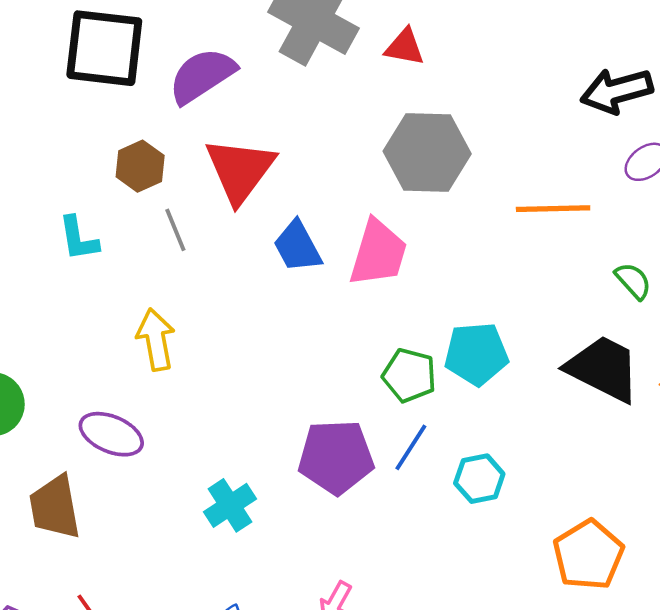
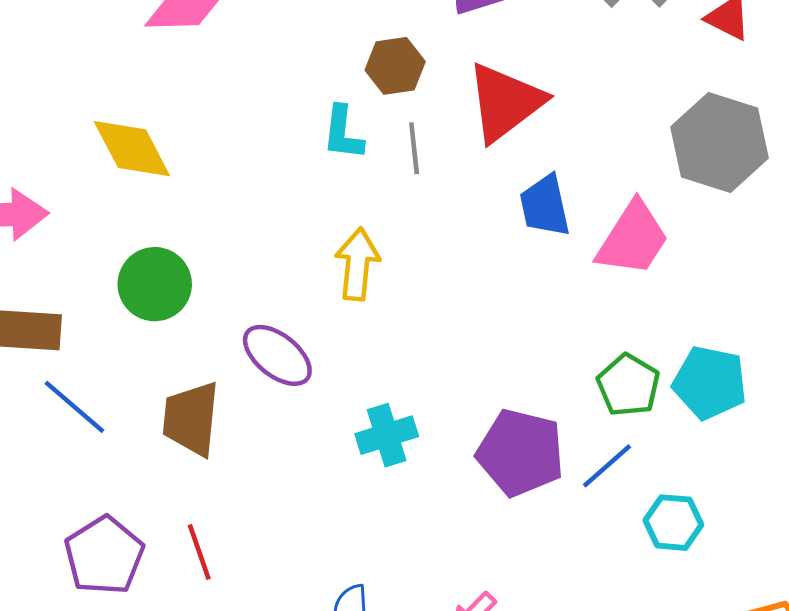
cyan L-shape: (78, 238) -> (343, 133), moved
cyan cross: (230, 505) -> (387, 435), moved

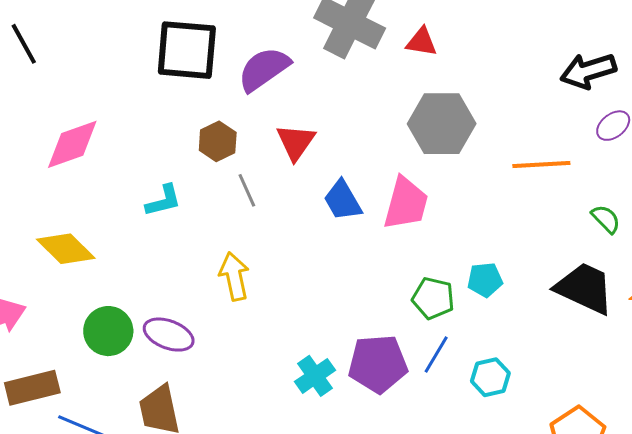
red triangle: (505, 102) -> (296, 142), size x0.7
cyan L-shape: (343, 133) -> (163, 201), moved, turned -93
purple ellipse: (277, 355) -> (169, 335), moved
cyan pentagon: (710, 383) -> (485, 280), size x0.7
cyan cross: (387, 435) -> (315, 376), moved

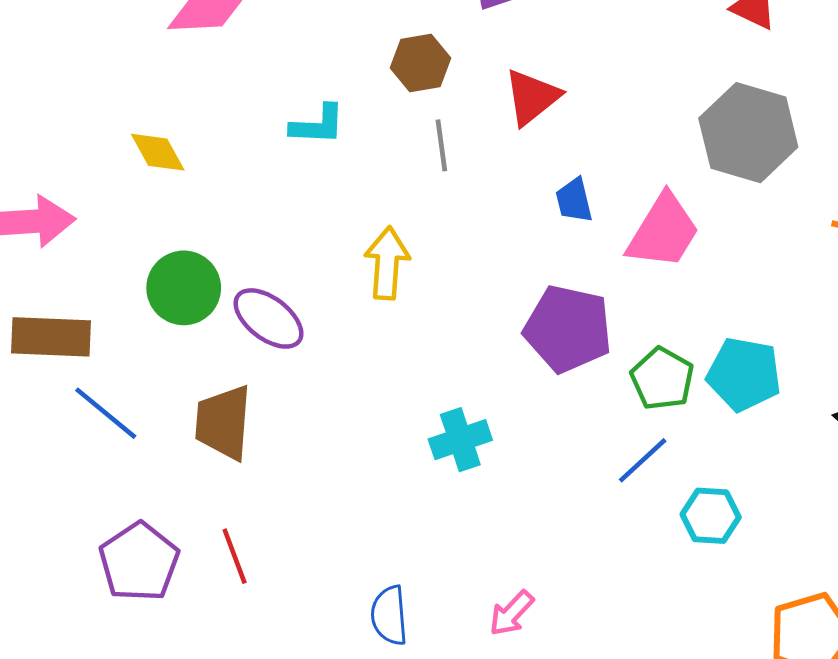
blue trapezoid: (343, 200) -> (574, 200), size x0.7
yellow diamond: (66, 249) -> (158, 152), size x0.7
cyan pentagon: (485, 280) -> (744, 374), size x1.4
purple pentagon: (378, 364) -> (568, 329), moved

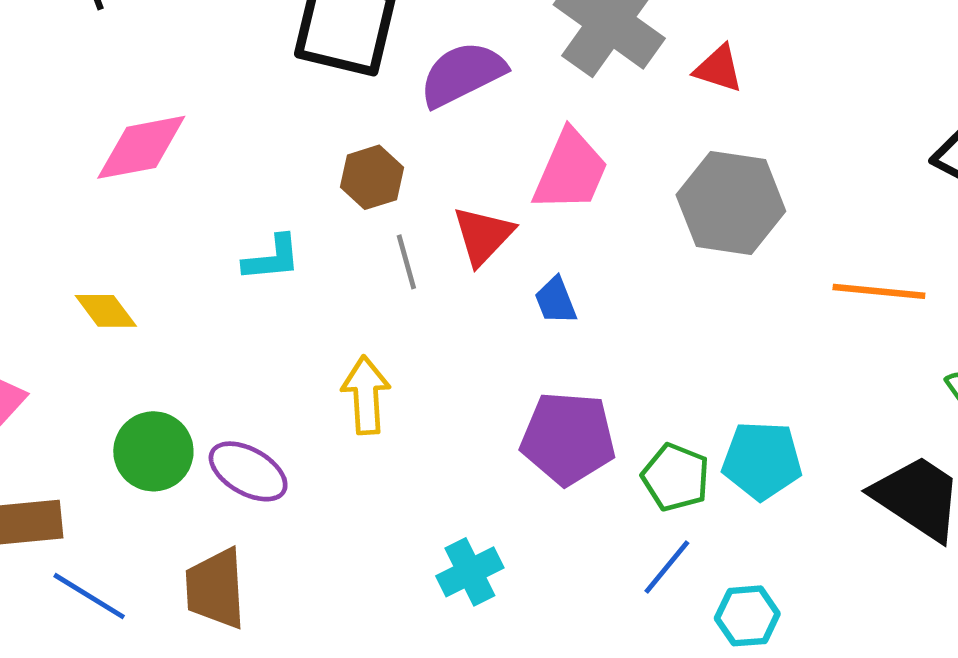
red triangle: (532, 97) -> (483, 236), moved
pink trapezoid: (663, 231) -> (570, 171), moved

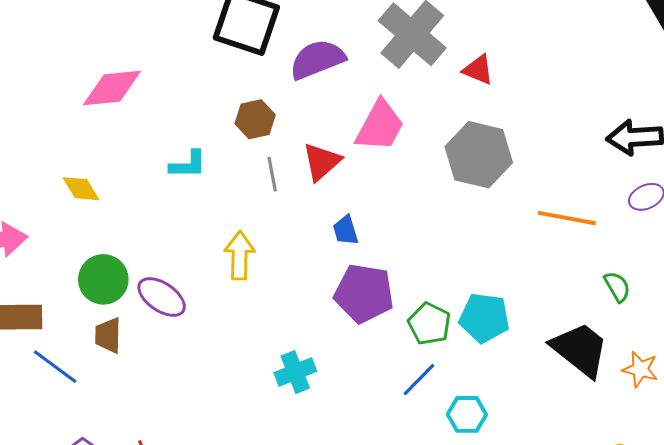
blue trapezoid: (556, 301) -> (346, 230), moved
brown trapezoid: (216, 589) -> (108, 335), moved, size x0.7

